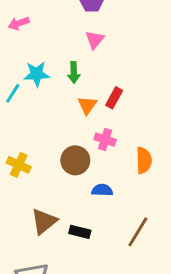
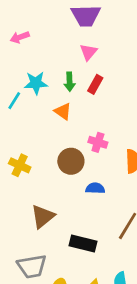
red rectangle: (114, 98) -> (95, 84), moved
orange triangle: (87, 105) -> (63, 111), moved, turned -30
black rectangle: (80, 232) -> (83, 243), moved, size x1.4

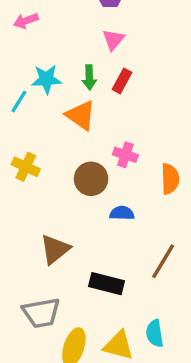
orange triangle: (63, 111) -> (81, 115), size x1.4
yellow cross: (20, 165) -> (26, 167), moved

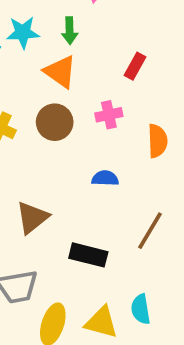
red rectangle: (122, 81) -> (135, 66), moved
pink cross: (125, 155) -> (109, 115), turned -30
brown circle: (91, 179) -> (55, 122), moved

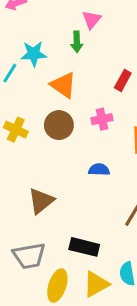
green arrow: (70, 31) -> (77, 42), moved
black rectangle: (88, 255) -> (84, 247), moved
yellow triangle: (101, 322) -> (96, 284), turned -44

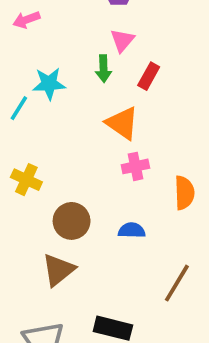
red rectangle: (123, 80) -> (149, 76), moved
orange triangle: (63, 85) -> (122, 123), moved
brown circle: (59, 125) -> (72, 221), moved

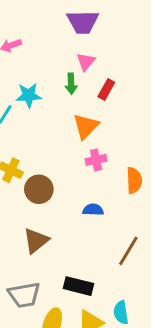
orange triangle: (122, 123) -> (86, 126), turned 40
brown circle: (72, 221) -> (39, 189), moved

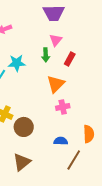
orange semicircle: (134, 180) -> (89, 134), moved
brown line: (128, 251) -> (74, 160), moved

